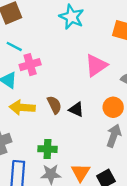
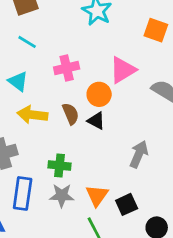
pink cross: (30, 65) -> (67, 68), moved
orange circle: (113, 107) -> (99, 94), moved

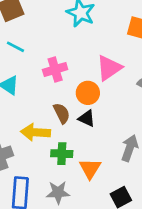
yellow arrow: (32, 115) -> (36, 132), moved
green cross: (59, 166) -> (62, 154), moved
orange triangle: (97, 195) -> (90, 169), moved

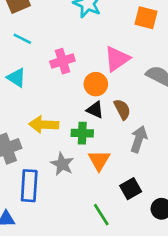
brown semicircle: (62, 113) -> (122, 109), moved
green cross: (62, 154) -> (82, 133), moved
gray star: (58, 192) -> (62, 164), moved, turned 30

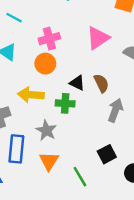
orange circle: (96, 84) -> (45, 64), moved
orange triangle: (99, 160) -> (49, 161), moved

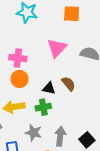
pink cross: (49, 39) -> (18, 58), turned 36
gray arrow: (115, 110) -> (60, 136), moved

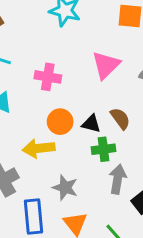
orange circle: (20, 79) -> (60, 122), moved
green cross: (43, 107) -> (103, 149), moved
gray arrow: (60, 136) -> (118, 179), moved

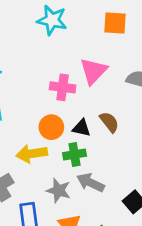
pink cross: (48, 77) -> (63, 87), moved
green cross: (103, 149) -> (74, 154), moved
gray arrow: (118, 179) -> (90, 183), moved, turned -72

